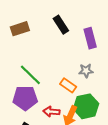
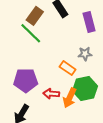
brown rectangle: (20, 29) -> (35, 16), moved, turned -36
green line: (30, 75) -> (31, 33), moved

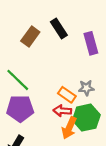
green line: (31, 33) -> (18, 80), moved
gray star: (85, 54) -> (86, 88), moved
red arrow: (51, 94) -> (62, 111), moved

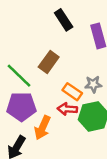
brown rectangle: (30, 37) -> (49, 62), moved
orange arrow: (69, 128) -> (43, 128), moved

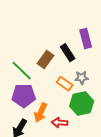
black rectangle: (64, 20) -> (68, 53), moved
red arrow: (67, 109) -> (60, 123), moved

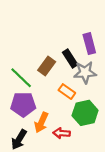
gray star: (82, 78) -> (85, 72), moved, size x1.5

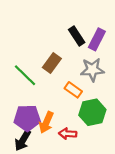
purple rectangle: (89, 44) -> (97, 39), turned 42
black rectangle: (70, 59) -> (77, 36), moved
purple pentagon: (23, 104) -> (27, 118), moved

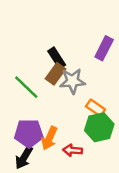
black rectangle: (77, 36) -> (57, 58), moved
gray star: (92, 70) -> (72, 81), moved
orange rectangle: (73, 90) -> (96, 108), moved

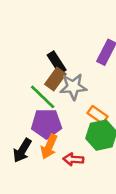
green line: (26, 87) -> (43, 97), moved
purple pentagon: (29, 133) -> (46, 124), moved
black arrow: (24, 158) -> (22, 150), moved

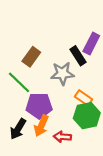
black rectangle: (57, 62) -> (78, 56), moved
brown rectangle: (55, 79) -> (31, 57), moved
green line: (43, 97) -> (19, 82), moved

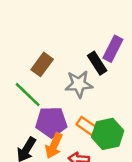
orange rectangle: (84, 98) -> (87, 126), moved

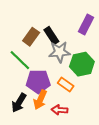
black rectangle: (97, 63) -> (51, 36), moved
green hexagon: (108, 134) -> (82, 64), moved

